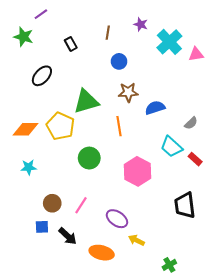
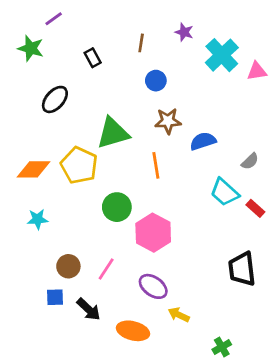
pink hexagon: (138, 171) -> (153, 233), moved

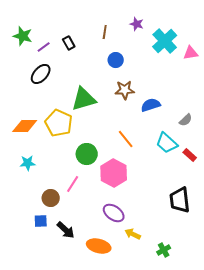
purple line: (54, 19) -> (44, 47), moved
orange line: (156, 165) -> (126, 139), moved, turned -30
pink line: (106, 269) -> (73, 184), moved
green cross: (222, 347) -> (164, 250), moved

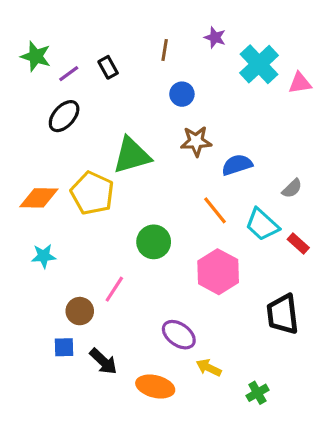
orange line: (126, 139) -> (215, 210), moved
green circle: (87, 154) -> (154, 242), moved
pink hexagon: (114, 173) -> (218, 272), moved

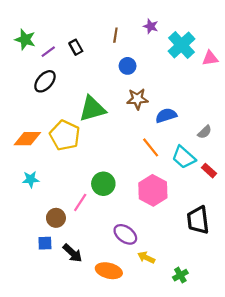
green circle: (154, 242) -> (103, 184), moved

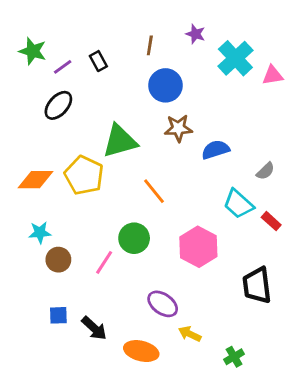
blue circle: (128, 66) -> (165, 85), size x1.5
orange line: (151, 147) -> (154, 191), moved
brown circle: (56, 218) -> (58, 260), moved

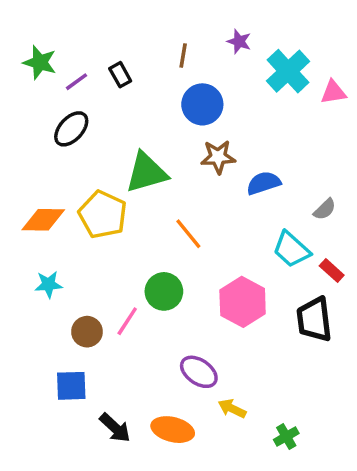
brown circle: (58, 260) -> (87, 332), moved
black trapezoid: (257, 285) -> (314, 319), moved
blue square: (58, 315) -> (71, 386), size x1.4
black arrow: (94, 328) -> (115, 428), moved

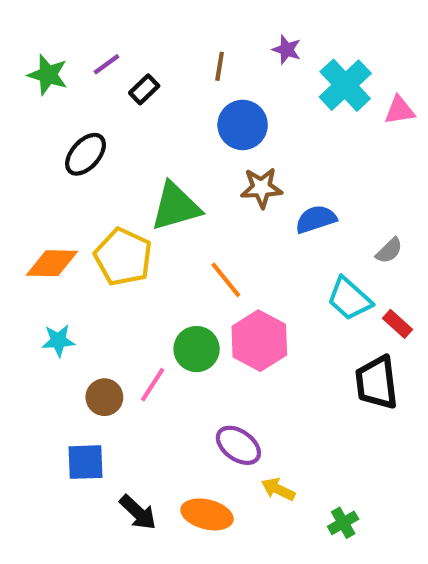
black rectangle: (120, 75) -> (144, 89), turned 75
purple line: (77, 82) -> (106, 64), moved
pink hexagon: (243, 302) -> (259, 341), moved

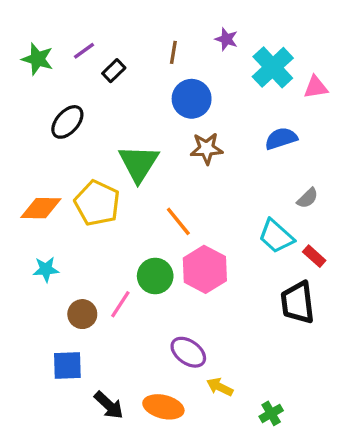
green triangle: (176, 207) -> (139, 163), turned -42
blue semicircle: (316, 219) -> (281, 139), moved

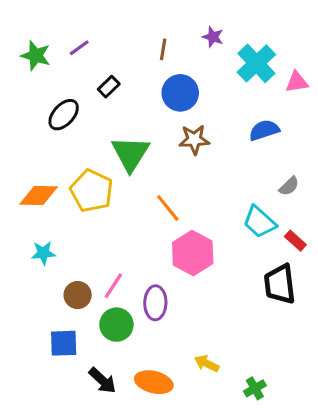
black rectangle: (114, 71) -> (109, 87), moved
green circle: (155, 276) -> (116, 325), moved
purple ellipse: (188, 352) -> (155, 303), moved, turned 56

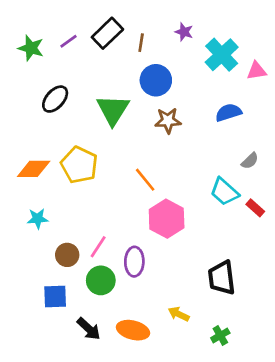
black rectangle: (109, 87) -> (107, 33), moved, size x1.6
green triangle: (130, 154) -> (113, 110), moved
black trapezoid: (280, 284) -> (222, 278), moved

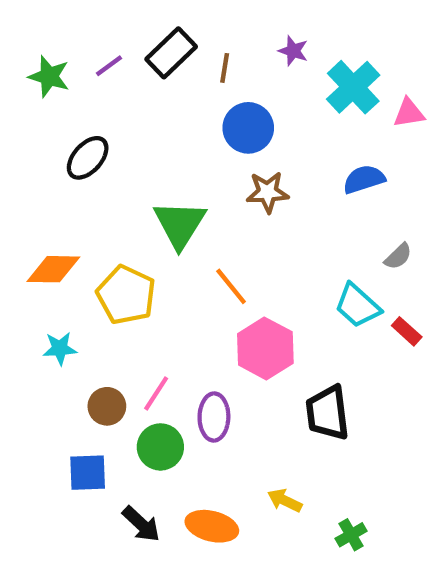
green triangle: (113, 110) -> (180, 224), moved
yellow pentagon: (79, 165) -> (126, 295), moved
black trapezoid: (222, 278) -> (327, 413), moved

